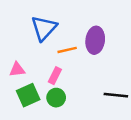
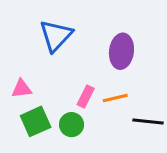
orange line: (67, 50) -> (115, 98), moved
pink rectangle: (55, 76) -> (86, 96), moved

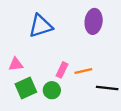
blue triangle: (56, 36) -> (41, 26), turned 30
purple ellipse: (121, 51) -> (94, 21), moved

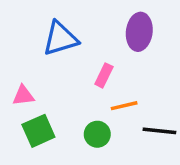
pink rectangle: (62, 70) -> (104, 75), moved
green circle: (52, 90) -> (97, 134), moved

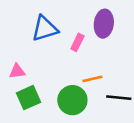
pink rectangle: (104, 75) -> (77, 42), moved
green circle: (97, 134) -> (72, 100), size x1.5

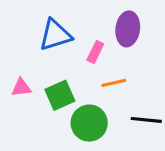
orange line: (92, 79) -> (114, 83), moved
green square: (29, 98) -> (60, 95), moved

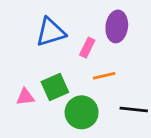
pink triangle: (21, 88) -> (25, 97), moved

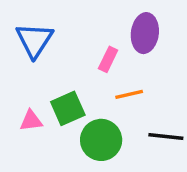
blue triangle: (51, 32) -> (35, 40), moved, turned -40

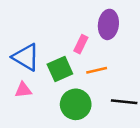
blue triangle: (35, 40) -> (26, 57), moved, turned -32
green square: (68, 108) -> (60, 69), moved

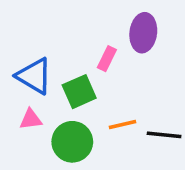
orange line: (97, 70) -> (122, 124), moved
green circle: (76, 104) -> (72, 142), moved

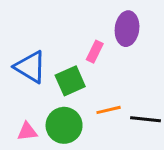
pink triangle: (31, 119) -> (27, 131), moved

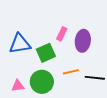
purple ellipse: (127, 29) -> (83, 41), moved
blue triangle: (30, 67) -> (20, 44), turned -40

